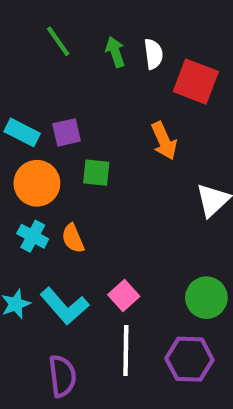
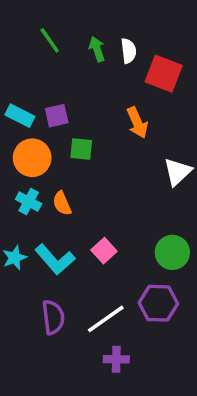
white line: (126, 351) -> (106, 319), moved, turned 54

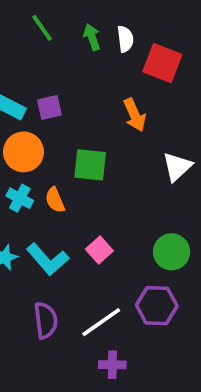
green square: (81, 149) -> (90, 165), moved, size x1.4

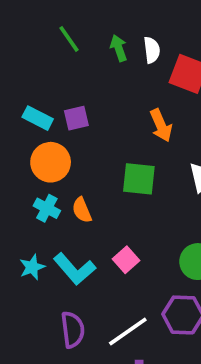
green square: (90, 165) -> (139, 179), moved

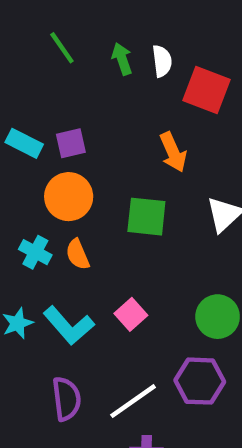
orange circle: (51, 162) -> (69, 197), moved

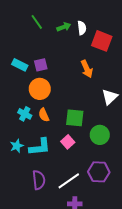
green arrow: (122, 59) -> (64, 27), turned 88
green square: (146, 217) -> (75, 118), moved
green circle: (218, 317) -> (100, 135), moved
cyan L-shape: (69, 325) -> (40, 147), turned -55

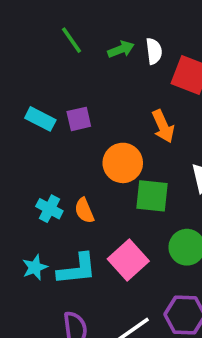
orange circle: (40, 89) -> (123, 163), moved
green square: (75, 118) -> (152, 196), moved
pink square: (68, 142) -> (128, 260), size x1.5

